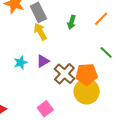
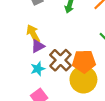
yellow arrow: (40, 32) -> (33, 34), moved
cyan star: (20, 63) -> (38, 69), moved

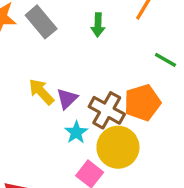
yellow arrow: (33, 34) -> (41, 92), moved
yellow circle: (83, 80) -> (118, 147), moved

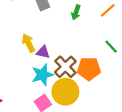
purple triangle: (67, 99) -> (43, 52), turned 40
cyan star: (76, 132) -> (42, 75), size x1.5

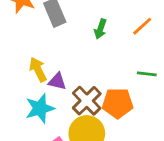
green line: (111, 47) -> (147, 74), turned -40
cyan star: (42, 75) -> (40, 108), moved

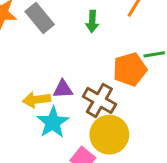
yellow arrow: (38, 70) -> (36, 100), moved, turned -55
orange pentagon: (118, 103) -> (130, 69), moved

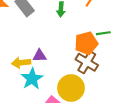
brown cross: (99, 100) -> (87, 62), moved

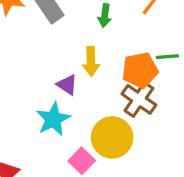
purple triangle: (40, 56) -> (67, 85), turned 32
yellow arrow: (21, 63) -> (91, 61), moved, turned -90

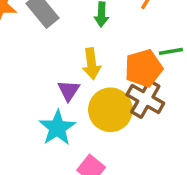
purple triangle: (67, 85) -> (69, 90), turned 35
yellow circle: (112, 137) -> (110, 110), moved

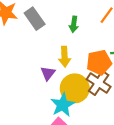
cyan star: (57, 128) -> (63, 105), moved

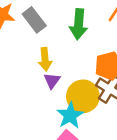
green arrow: (74, 24) -> (79, 24), size x1.6
yellow arrow: (65, 57) -> (45, 59), moved

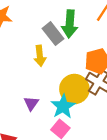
gray rectangle: (34, 20) -> (53, 34), moved
purple triangle: (52, 81) -> (31, 103), moved

